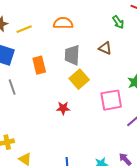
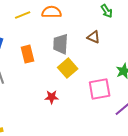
yellow line: (24, 29) -> (23, 15), moved

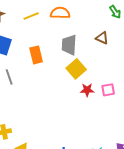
pink square: (100, 89) -> (108, 90), size x0.6
red star: (52, 97) -> (87, 90), moved

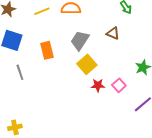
gray trapezoid: (69, 45) -> (80, 40), turned 30
pink square: (108, 90) -> (119, 85), turned -32

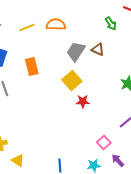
gray trapezoid: (80, 40) -> (76, 52), moved
pink square: (119, 85) -> (104, 142), moved

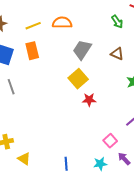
brown triangle: (98, 50) -> (117, 54), moved
orange rectangle: (32, 66) -> (32, 51), moved

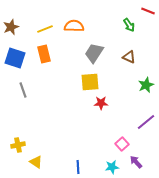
yellow square: (78, 79) -> (90, 82), turned 36

